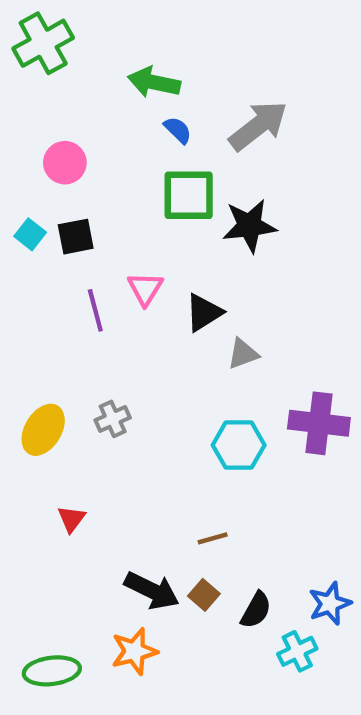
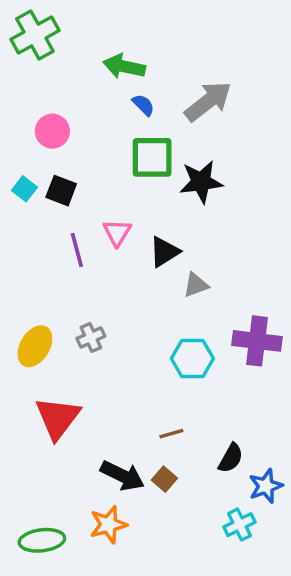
black square: (76, 237) -> (61, 191), turned 32
red triangle: (71, 519) -> (58, 418), size x2.0
black semicircle: (256, 610) -> (231, 458), moved

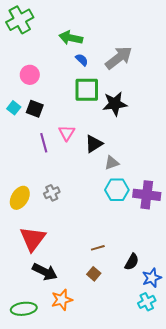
cyan hexagon: (192, 358) -> (117, 190), moved
black arrow: (122, 476) -> (45, 272), moved
cyan cross: (239, 525) -> (147, 302), moved

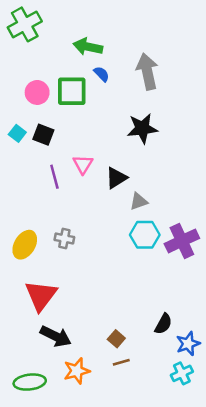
gray arrow: (119, 58) -> (147, 71), turned -64
green square: (87, 90) -> (72, 91), moved
gray cross: (52, 193) -> (64, 239), turned 35
purple cross: (147, 195) -> (182, 241), turned -32
brown line: (98, 248) -> (121, 362), moved

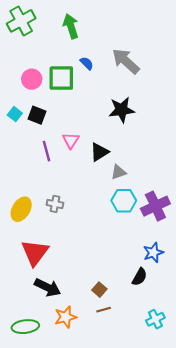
green arrow: (88, 47) -> (71, 26), moved, turned 60
gray arrow: (147, 71) -> (126, 61), turned -36
blue star: (188, 344) -> (153, 253), moved

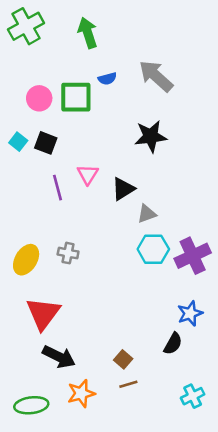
blue semicircle: (87, 63) -> (107, 79), turned 120

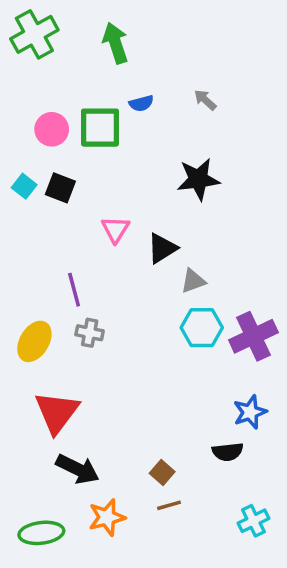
gray arrow: (156, 76) -> (205, 100), size x0.5
purple line: (58, 188) -> (74, 290), moved
black semicircle: (173, 344) -> (228, 452), turned 55

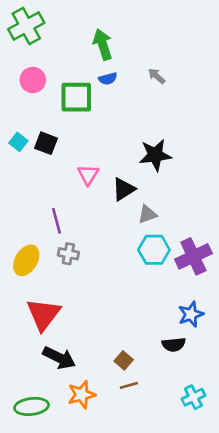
green arrow: (115, 43) -> (103, 44), moved
pink circle: (52, 129) -> (33, 80), moved
black star: (198, 179) -> (155, 155), moved

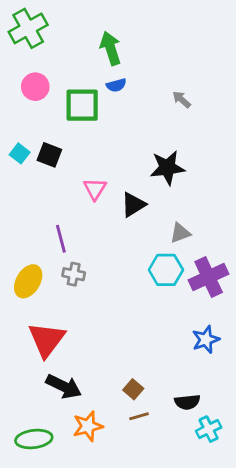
gray arrow: (157, 76) -> (182, 99), moved
gray triangle: (147, 214) -> (180, 233), moved
black semicircle: (174, 345) -> (187, 402), moved

